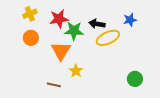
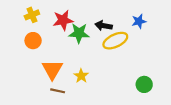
orange triangle: (61, 51) -> (52, 69), moved

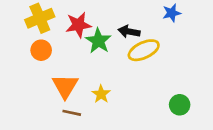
yellow cross: (32, 15) -> (40, 18), size x1.5
blue star: (139, 21) -> (172, 13), moved
green star: (79, 33) -> (98, 41), turned 30

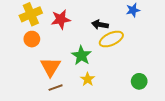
green star: (98, 41) -> (81, 56), moved
yellow star: (101, 94) -> (88, 79), moved
brown line: (72, 113) -> (56, 88), turned -32

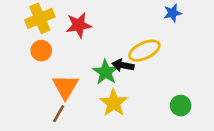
black arrow: (100, 25) -> (123, 65), moved
yellow star: (88, 79) -> (114, 103), size x1.5
brown line: (56, 88) -> (59, 114), moved, turned -40

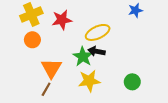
yellow ellipse: (144, 51) -> (98, 32), moved
yellow star: (114, 103) -> (89, 81), turned 30
green circle: (181, 106) -> (132, 82), moved

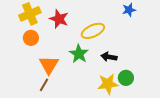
red star: (62, 20) -> (59, 19), turned 30
black arrow: (97, 51) -> (109, 57), moved
yellow star: (89, 81) -> (108, 84), moved

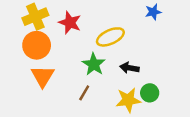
orange circle: (31, 38) -> (37, 45), size x1.5
orange triangle: (49, 65) -> (43, 76), moved
brown line: (44, 85) -> (84, 93), moved

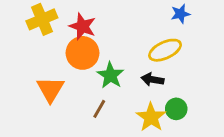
yellow ellipse: (110, 37) -> (165, 50), moved
orange circle: (37, 45) -> (83, 53), moved
yellow star: (128, 100) -> (151, 117), turned -30

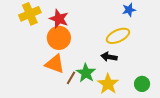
green star: (110, 75) -> (86, 73), moved
orange triangle: (50, 89) -> (55, 64), moved, turned -40
green circle: (176, 109) -> (142, 84), moved

